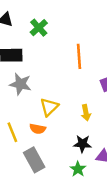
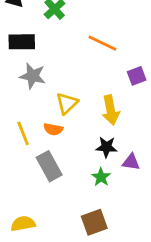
orange line: (79, 56) -> (102, 43), turned -60
yellow arrow: (86, 113) -> (111, 110), size x1.5

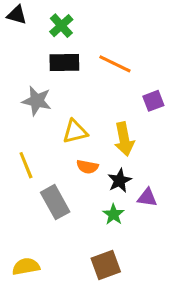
black rectangle: (22, 42) -> (64, 62), moved
yellow triangle: (67, 103) -> (75, 131), turned 30
orange semicircle: (53, 129) -> (87, 167), moved
black star: (106, 147) -> (120, 181), turned -30

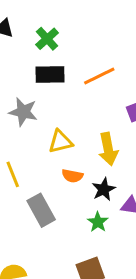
orange line: (115, 64) -> (99, 76), turned -52

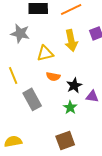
yellow arrow: (108, 149) -> (71, 40), moved

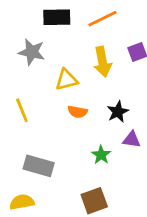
black star: (74, 85) -> (118, 112), moved
gray rectangle: (32, 99) -> (39, 166), moved, turned -45

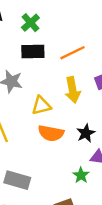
orange semicircle: (78, 112) -> (51, 133), size x1.5
green star: (101, 155) -> (81, 175), moved

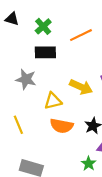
orange line: (73, 53) -> (81, 35), moved
yellow arrow: (73, 90) -> (81, 87), turned -55

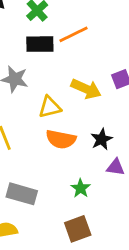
orange line: (81, 35) -> (74, 34), moved
green star: (89, 164) -> (81, 188), moved

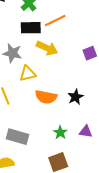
yellow arrow: (86, 89) -> (47, 48), moved
yellow triangle: (50, 107) -> (28, 74), moved
purple triangle: (116, 167) -> (86, 132), moved

